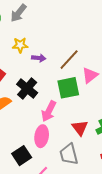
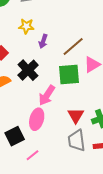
purple arrow: (39, 58) -> (43, 41), turned 96
gray trapezoid: (69, 154) -> (77, 140), moved

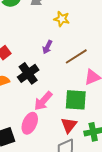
yellow star: (26, 26) -> (62, 19), moved
green square: (69, 74) -> (76, 100), moved

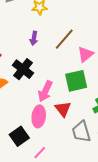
red triangle: (69, 125) -> (63, 109), moved

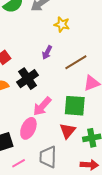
red triangle: (63, 109) -> (68, 131), moved
gray trapezoid: (81, 132) -> (48, 157), moved

